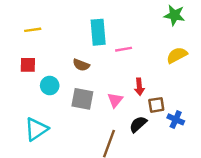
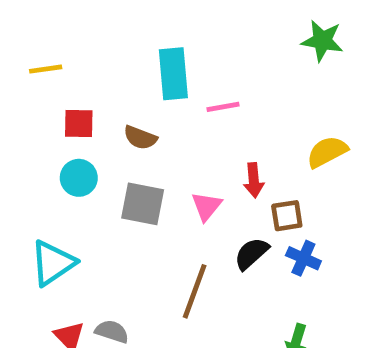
yellow semicircle: (177, 55) -> (327, 152), moved
red square: (28, 65) -> (79, 123), moved
blue cross: (176, 119) -> (303, 258), moved

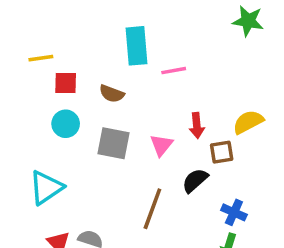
yellow line: (46, 69) -> (41, 58), moved
yellow semicircle: (327, 152) -> (248, 122), moved
blue cross: (303, 258) -> (234, 212), moved

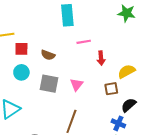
cyan rectangle: (136, 46) -> (67, 15), moved
red arrow: (197, 126) -> (101, 58), moved
black semicircle: (195, 180) -> (129, 105), moved

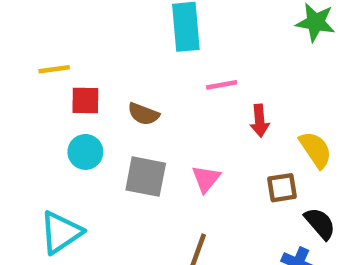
yellow semicircle: (127, 71) -> (316, 150), turned 84
black semicircle: (129, 105) -> (320, 223), turned 91

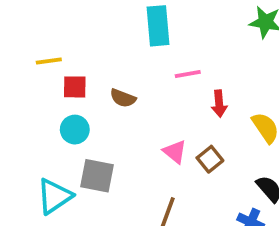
gray square: (146, 177) -> (97, 176), moved
pink triangle: (206, 179) -> (175, 152), turned -30
brown square: (282, 188) -> (210, 159), moved, turned -30

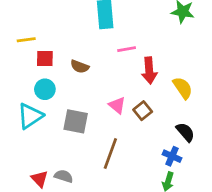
red arrow: (219, 104) -> (149, 71), size x1.4
gray square: (97, 176) -> (76, 121), moved
cyan triangle: (54, 196) -> (30, 116), moved

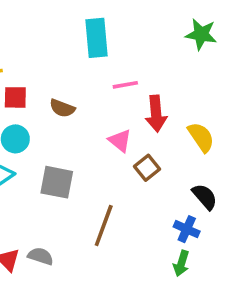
pink triangle: (117, 105) -> (120, 141), moved

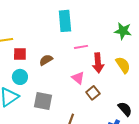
green star: (201, 34) -> (123, 31), moved
brown semicircle: (62, 108) -> (46, 60), turned 128
yellow semicircle: (201, 137) -> (123, 65), moved

